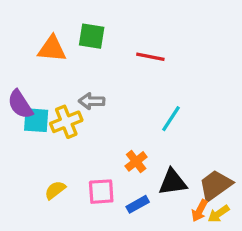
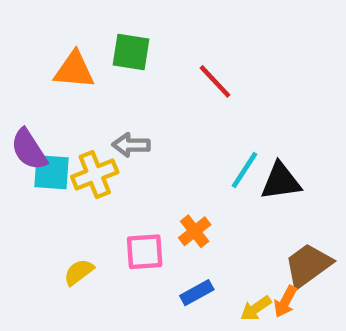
red line: (150, 57) -> (215, 81), turned 36
black triangle: (173, 182) -> (281, 181), moved
pink square: (101, 192) -> (145, 252), moved
yellow arrow: (219, 214) -> (256, 308), moved

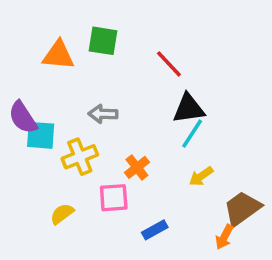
yellow cross: (95, 175) -> (80, 157), moved
black triangle: (281, 181) -> (189, 109), moved
orange cross: (195, 231) -> (137, 167), moved
yellow arrow: (256, 308) -> (201, 176), moved

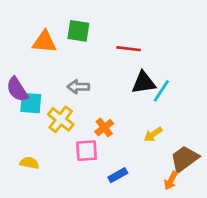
red line: (169, 64) -> (129, 49), turned -40
cyan line: (192, 134) -> (161, 91), moved
yellow cross: (80, 157) -> (61, 119), turned -30
yellow semicircle: (62, 214) -> (29, 163), moved, turned 48

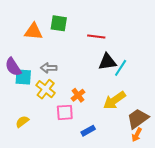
gray arrow: (78, 87) -> (49, 68), moved
yellow arrow: (153, 134) -> (114, 100), size x1.6
yellow semicircle: (29, 163) -> (22, 122), turned -48
orange arrow: (171, 181) -> (137, 135), moved

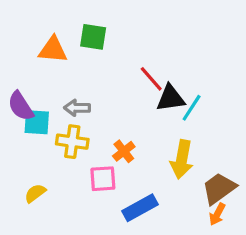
red line: (96, 36) -> (151, 79), moved, turned 42
yellow cross: (46, 89) -> (72, 142), turned -30
yellow arrow: (114, 100) -> (182, 159), turned -45
blue rectangle: (88, 131) -> (140, 208), size x1.5

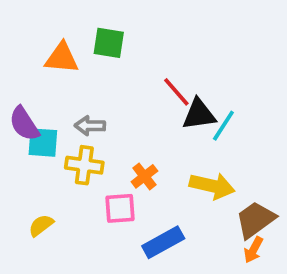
yellow arrow: (182, 159) -> (212, 186), turned -87

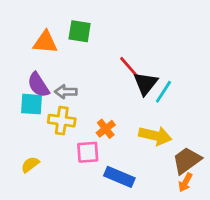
black triangle: (199, 114) -> (146, 83), turned -44
purple semicircle: (24, 124) -> (38, 85), moved
blue rectangle: (163, 242) -> (119, 177), turned 52

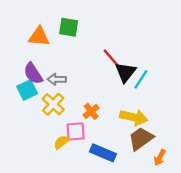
cyan square: (31, 104) -> (27, 90), turned -30
yellow cross: (62, 121) -> (53, 104), turned 35
brown trapezoid: (187, 160) -> (141, 139), moved
yellow semicircle: (30, 165) -> (61, 142), moved

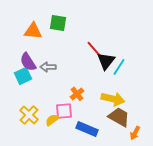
yellow cross: (53, 104) -> (29, 115), moved
brown trapezoid: (141, 139) -> (119, 117), turned 65

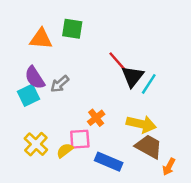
gray arrow: (48, 67) -> (60, 84), turned -42

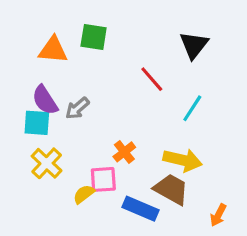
black triangle: (132, 76) -> (194, 45), moved
cyan square: (28, 95) -> (37, 123), turned 30
yellow cross: (36, 144) -> (47, 163), moved
brown trapezoid: (149, 147) -> (171, 189), moved

